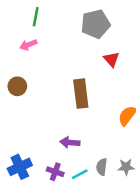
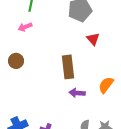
purple arrow: (70, 142) -> (77, 93), moved

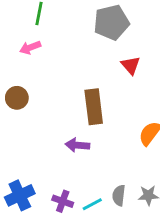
purple arrow: (77, 93) -> (77, 145), moved

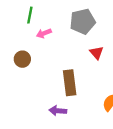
pink arrow: (30, 48) -> (44, 33), moved
brown circle: (17, 98) -> (22, 59), moved

